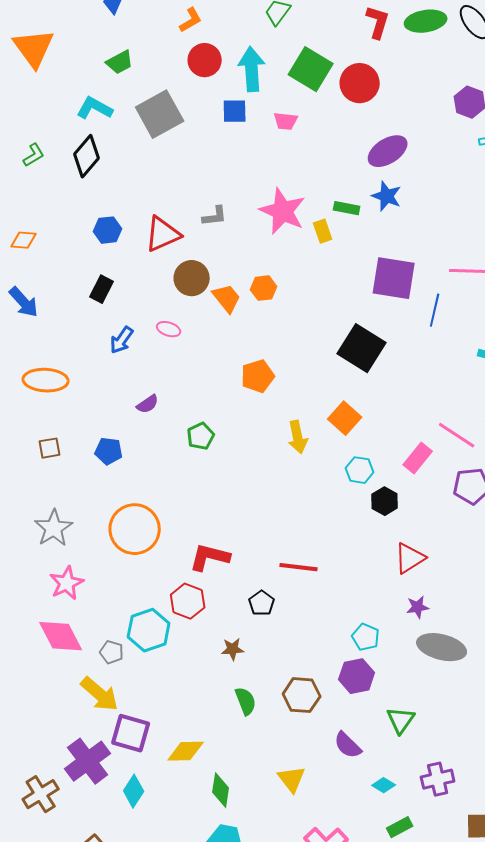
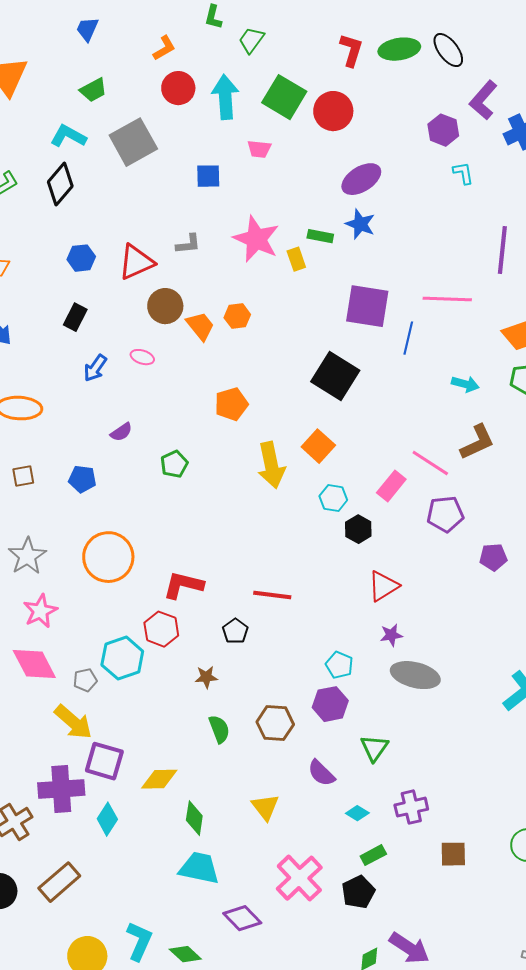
blue square: (235, 111) -> (208, 176), moved
yellow arrow: (298, 437) -> (271, 465), size x1.4
gray pentagon: (112, 652) -> (85, 680), turned -30
purple cross: (88, 761) -> (61, 789), turned 33

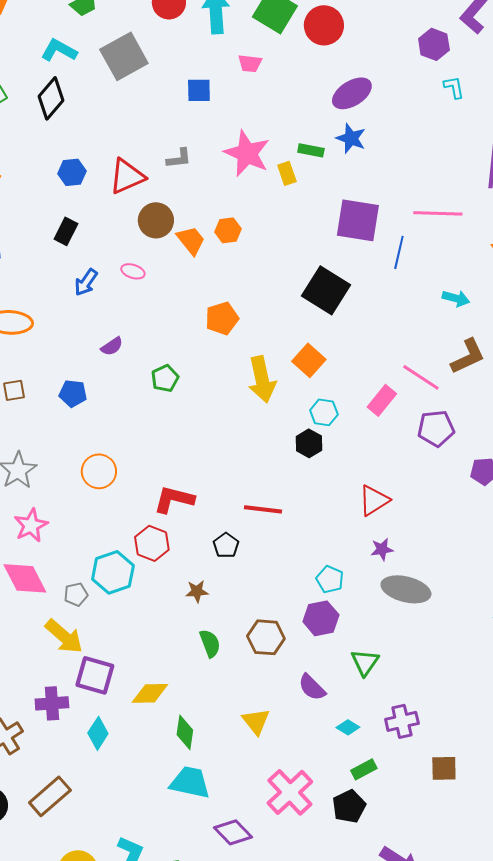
black hexagon: (358, 529) -> (309, 443), moved
orange circle: (108, 557) -> (99, 471), size x0.7
purple cross: (61, 789) -> (52, 703), size x0.7

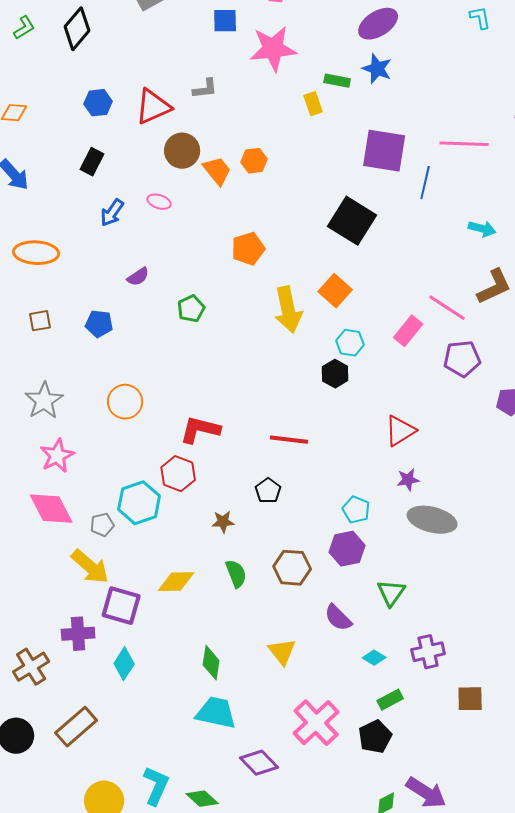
pink star: (247, 153) -> (273, 49), moved, turned -30
black pentagon: (226, 545) -> (268, 491), moved
yellow diamond: (150, 693) -> (176, 582), moved

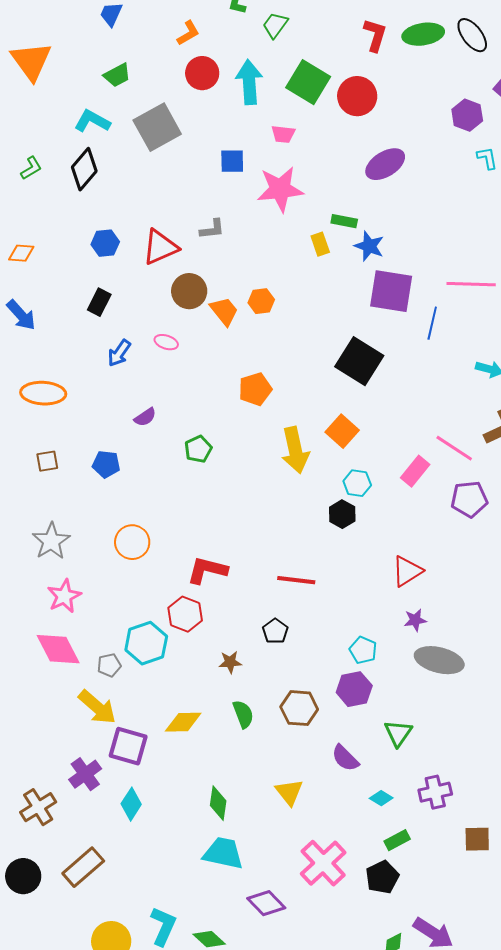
blue star: (377, 69) -> (369, 246), moved
purple cross: (78, 634) -> (85, 774), turned -32

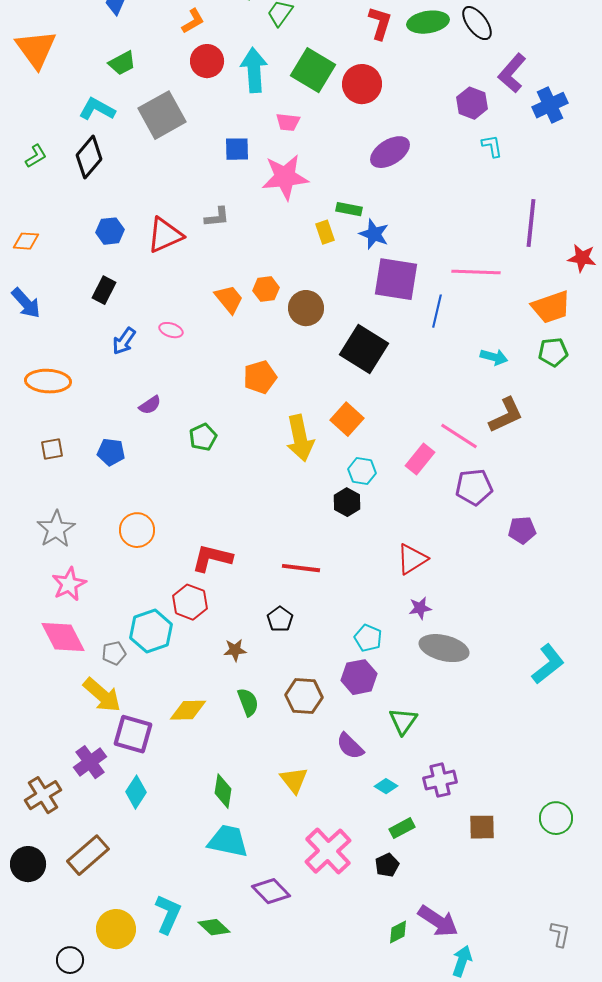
brown circle: (189, 291) -> (306, 308), moved
black pentagon: (382, 877) -> (387, 865), size x0.7

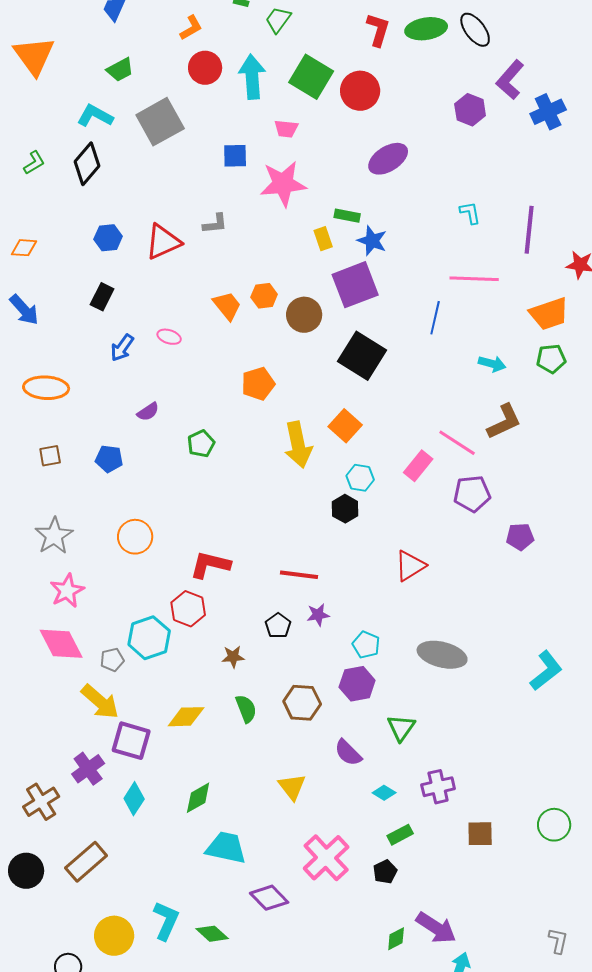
cyan L-shape: (492, 146) -> (470, 213), moved
purple square: (396, 279) -> (355, 285), moved, turned -30
purple star: (420, 608) -> (318, 615), moved
green diamond: (223, 791) -> (198, 798), moved, turned 52

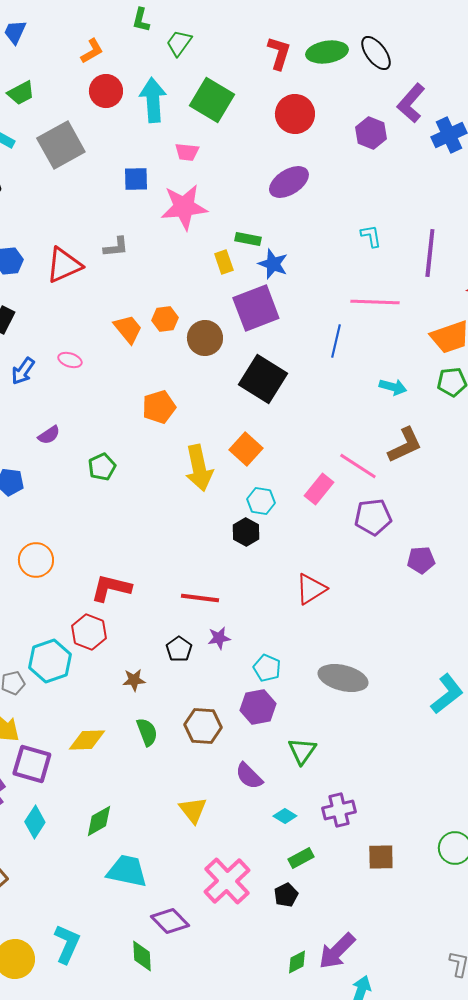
red circle: (360, 91) -> (295, 114), moved
purple arrow: (436, 928) -> (337, 951), turned 102
green diamond: (212, 934) -> (142, 956), moved, turned 44

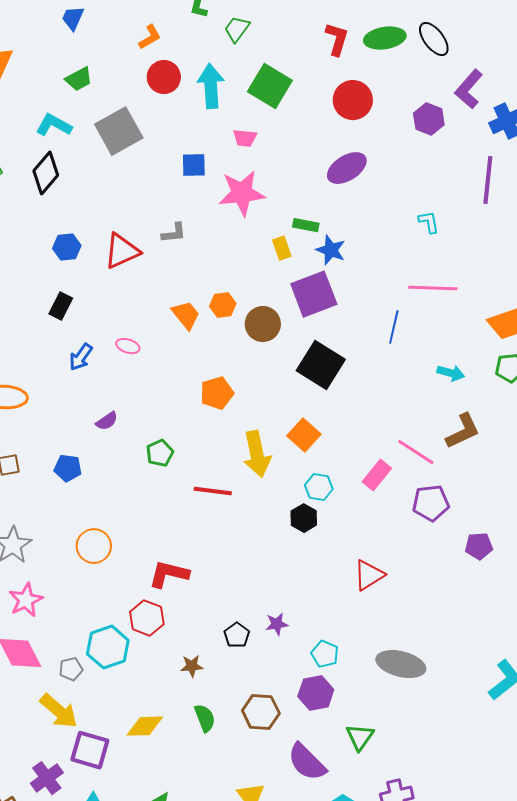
purple line: (430, 253) -> (488, 180), moved
red line: (200, 598) -> (213, 491), moved
purple semicircle: (249, 776) -> (307, 762), size x1.4

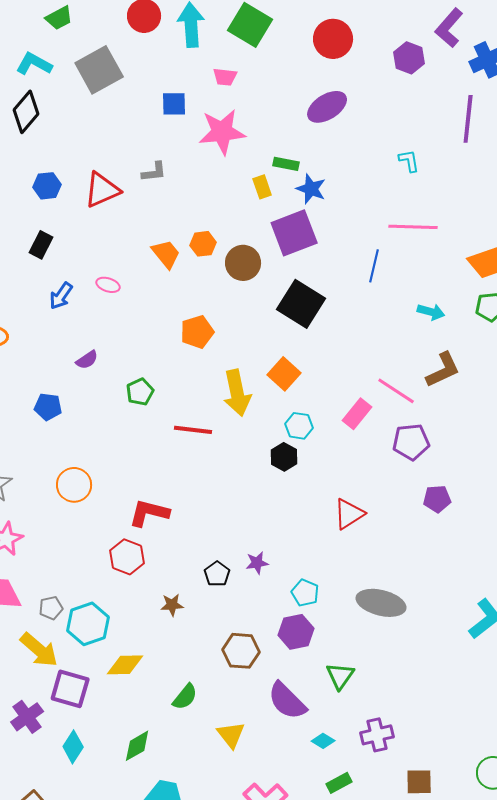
purple pentagon: (479, 546) -> (437, 499), moved
cyan hexagon: (108, 647) -> (88, 624), moved
green semicircle: (205, 718) -> (185, 697), moved, turned 60

